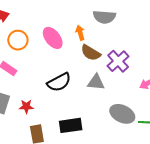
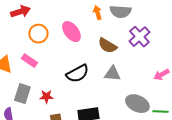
orange arrow: (80, 33) -> (97, 13), moved
purple cross: (118, 61) -> (139, 37), moved

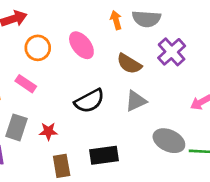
gray triangle: (112, 74) -> (136, 101), turned -30

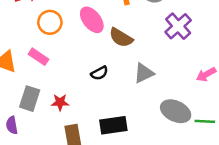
brown semicircle: (129, 64) -> (121, 38), moved
black semicircle: (89, 101) -> (99, 73), size x0.6

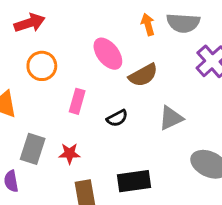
orange circle: (50, 22) -> (42, 66), moved
brown semicircle: (121, 38) -> (143, 75), turned -60
pink rectangle: (38, 57) -> (77, 101), moved, turned 72

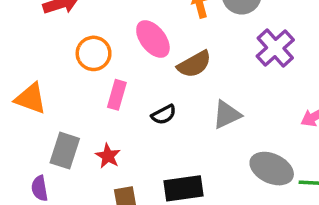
orange circle: (42, 66) -> (94, 53), moved
red star: (69, 153) -> (108, 156), turned 30

